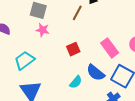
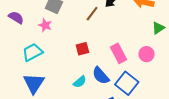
pink star: (43, 30) -> (45, 25), moved

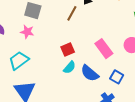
cyan semicircle: (80, 82) -> (70, 67), moved
blue square: (127, 83) -> (117, 77), size x0.6

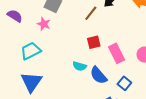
red square: (68, 49) -> (94, 42), moved
cyan semicircle: (70, 67) -> (80, 66), turned 56

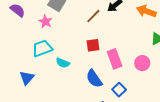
cyan trapezoid: (31, 51) -> (42, 48), moved
cyan semicircle: (80, 66) -> (63, 63), moved
blue triangle: (31, 82) -> (27, 78), size x0.7

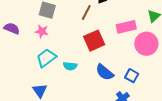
red square: (93, 45) -> (94, 41), size x1.5
pink rectangle: (115, 59) -> (126, 27), moved, turned -66
pink circle: (142, 63) -> (146, 44), size x1.5

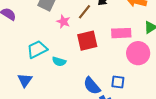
pink star: (42, 31) -> (63, 22), moved
blue semicircle: (105, 72) -> (92, 86), moved
blue square: (132, 76) -> (118, 82), turned -32

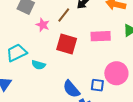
red square: (87, 41) -> (67, 44), turned 30
pink circle: (138, 53) -> (116, 73), moved

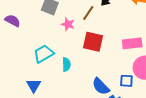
pink rectangle: (101, 36) -> (132, 43), moved
cyan semicircle: (38, 65) -> (66, 64), turned -104

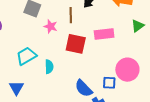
brown line: (88, 13) -> (71, 15), turned -35
pink rectangle: (132, 43) -> (104, 34), moved

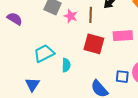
pink star: (51, 26) -> (71, 16), moved
blue square: (109, 83) -> (122, 77), moved

